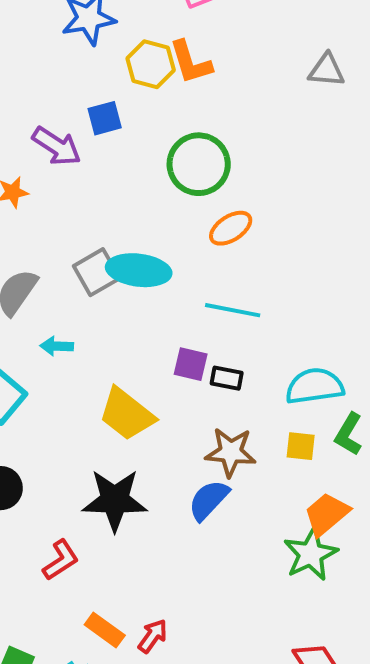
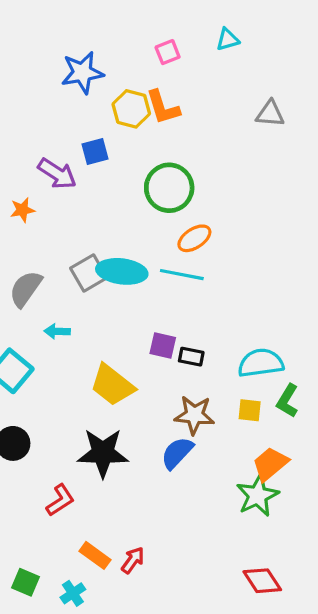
cyan line: (233, 310) -> (182, 275), moved

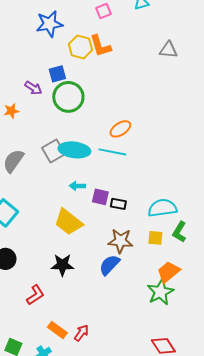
purple arrow: (57, 174) -> (33, 88), size x0.7
green circle: (169, 188) -> (68, 97), moved
cyan arrow: (57, 331) -> (77, 186), moved
black star: (103, 453) -> (62, 265), size x0.7

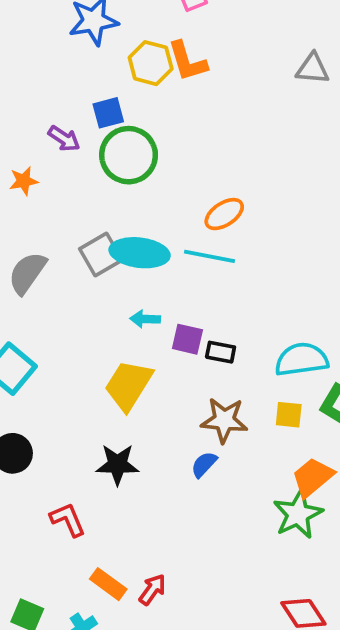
yellow trapezoid: (68, 222) -> (129, 385), turned 84
blue semicircle: (109, 265) -> (204, 464), size x0.7
red L-shape: (35, 295) -> (68, 520), turned -80

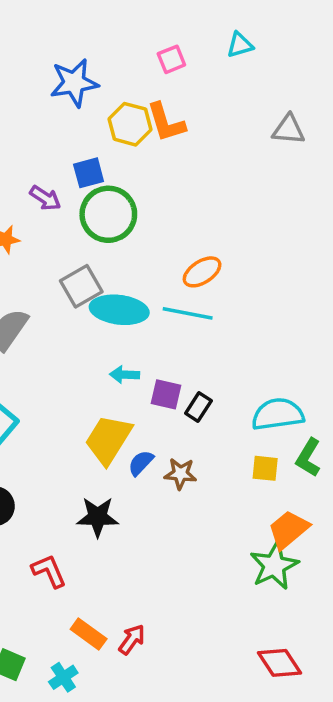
gray square: (101, 255) -> (81, 286), moved
black rectangle: (221, 352) -> (198, 407), turned -68
brown star: (224, 420) -> (180, 474), moved, size x0.7
blue semicircle: (204, 464) -> (141, 463), moved

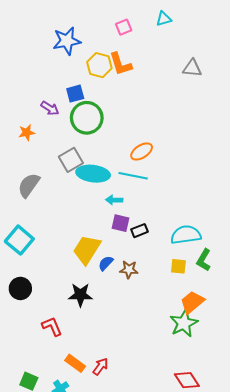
cyan arrow: (125, 375) -> (114, 200), moved
black rectangle: (198, 407) -> (139, 231), turned 35

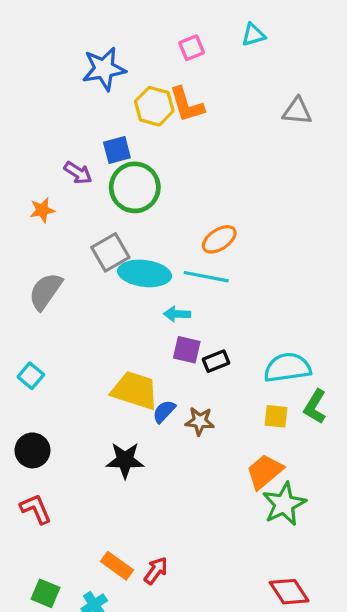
cyan square: (19, 240) -> (31, 376), size x0.6
yellow trapezoid: (87, 250) -> (135, 390), turned 76
orange trapezoid: (192, 302) -> (265, 472), moved
red L-shape: (52, 326) -> (36, 509), moved

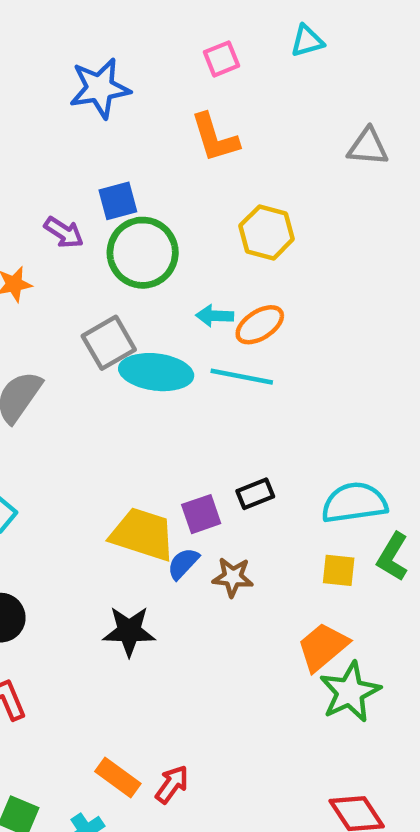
yellow hexagon: (154, 106) -> (267, 232), moved
cyan arrow: (177, 314) -> (215, 316), moved
purple square: (187, 350) -> (201, 514), moved, turned -32

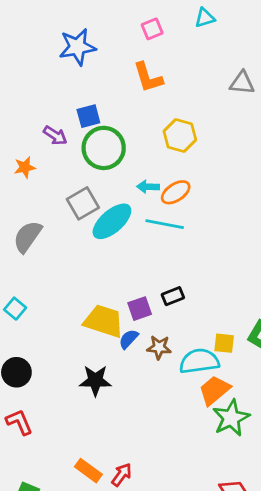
cyan ellipse: (156, 372) -> (112, 221), turned -48
cyan semicircle: (354, 503) -> (199, 361), moved

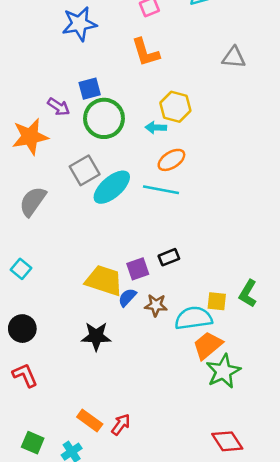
orange star: (25, 167) -> (30, 137), size x1.8
cyan arrow: (148, 187) -> (156, 128), moved

